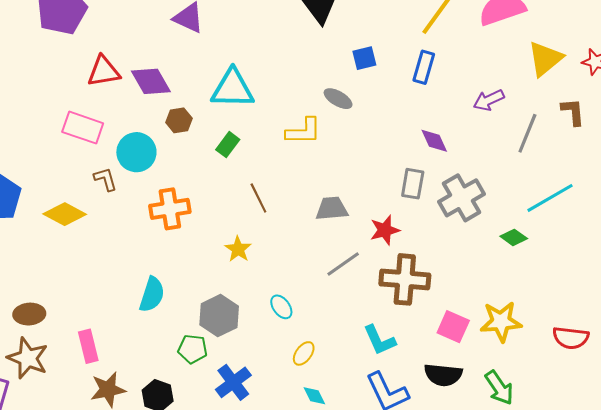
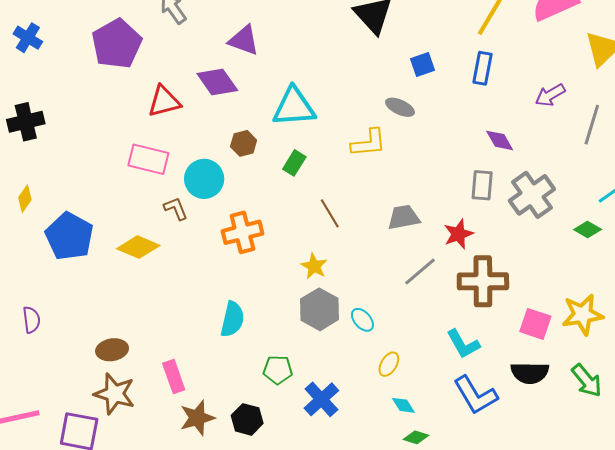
purple diamond: (151, 81) -> (217, 82), moved
gray hexagon: (219, 316) -> (320, 309), moved

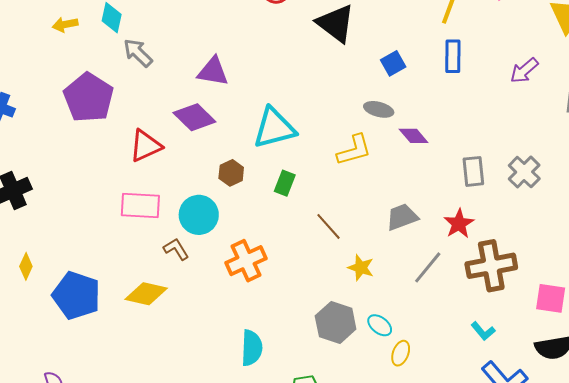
purple diamond: (500, 140) -> (414, 136), moved
gray cross: (532, 195) -> (524, 172), size x0.7
yellow star: (314, 266) -> (361, 268), moved
cyan L-shape: (463, 344) -> (483, 331), size x0.7
yellow ellipse: (389, 364) -> (401, 353), moved

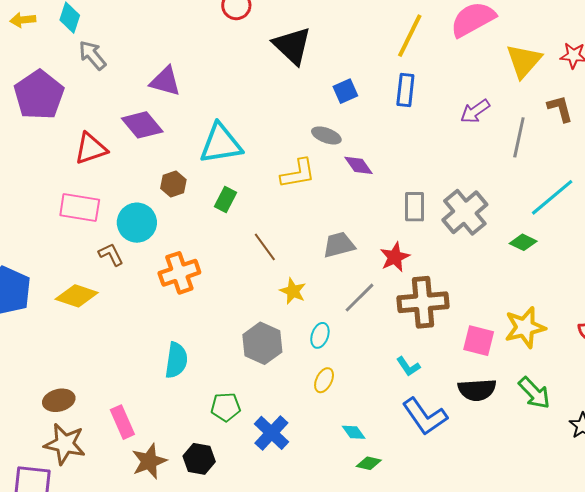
gray cross: (524, 172) -> (465, 212), size x1.4
cyan ellipse: (380, 325) -> (320, 335), moved, turned 65

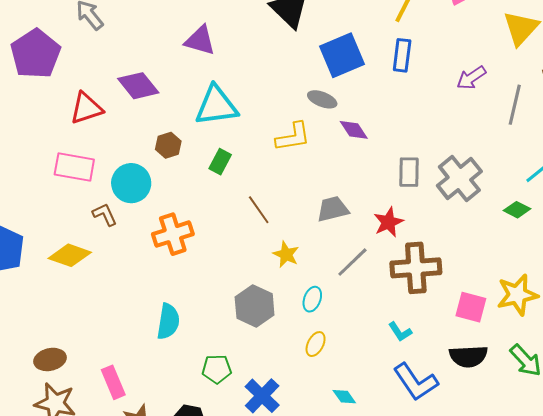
purple triangle: (165, 81) -> (200, 40), moved
blue square: (345, 91) -> (342, 55), size x1.8

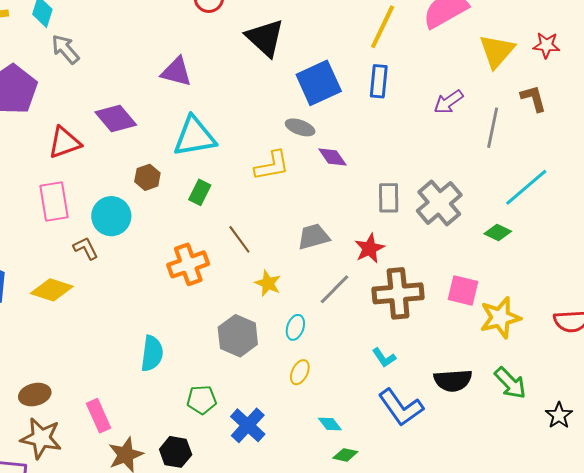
pink rectangle: (74, 167) -> (54, 202), turned 72
orange cross: (173, 234) -> (188, 264), moved
pink square: (471, 307) -> (463, 290), moved

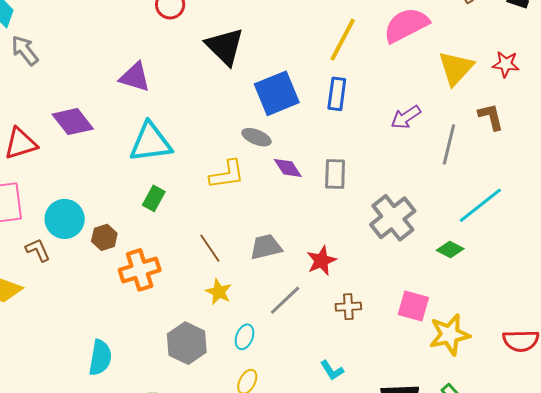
brown hexagon: (147, 177) -> (104, 237), moved
gray rectangle: (389, 198) -> (335, 174), moved
brown line: (239, 239) -> (210, 248), moved
brown cross: (398, 293) -> (348, 307), size x0.5

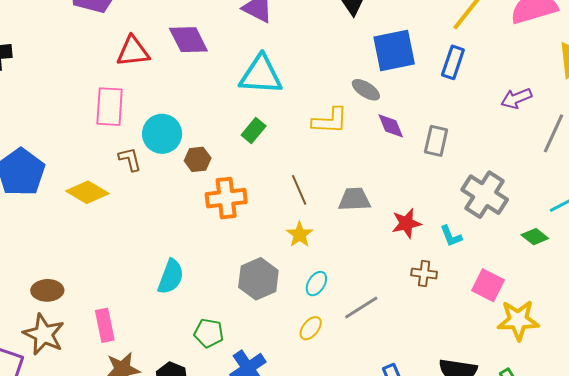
gray cross: (393, 218) -> (485, 195), turned -30
gray line: (285, 300) -> (361, 308), moved
cyan L-shape: (332, 370) -> (451, 236), moved

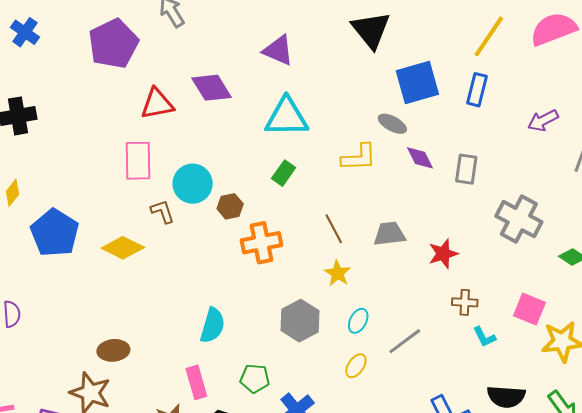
cyan L-shape: (451, 236) -> (484, 337), moved
brown ellipse: (47, 290) -> (113, 350), moved
pink rectangle: (105, 325) -> (196, 382), moved

